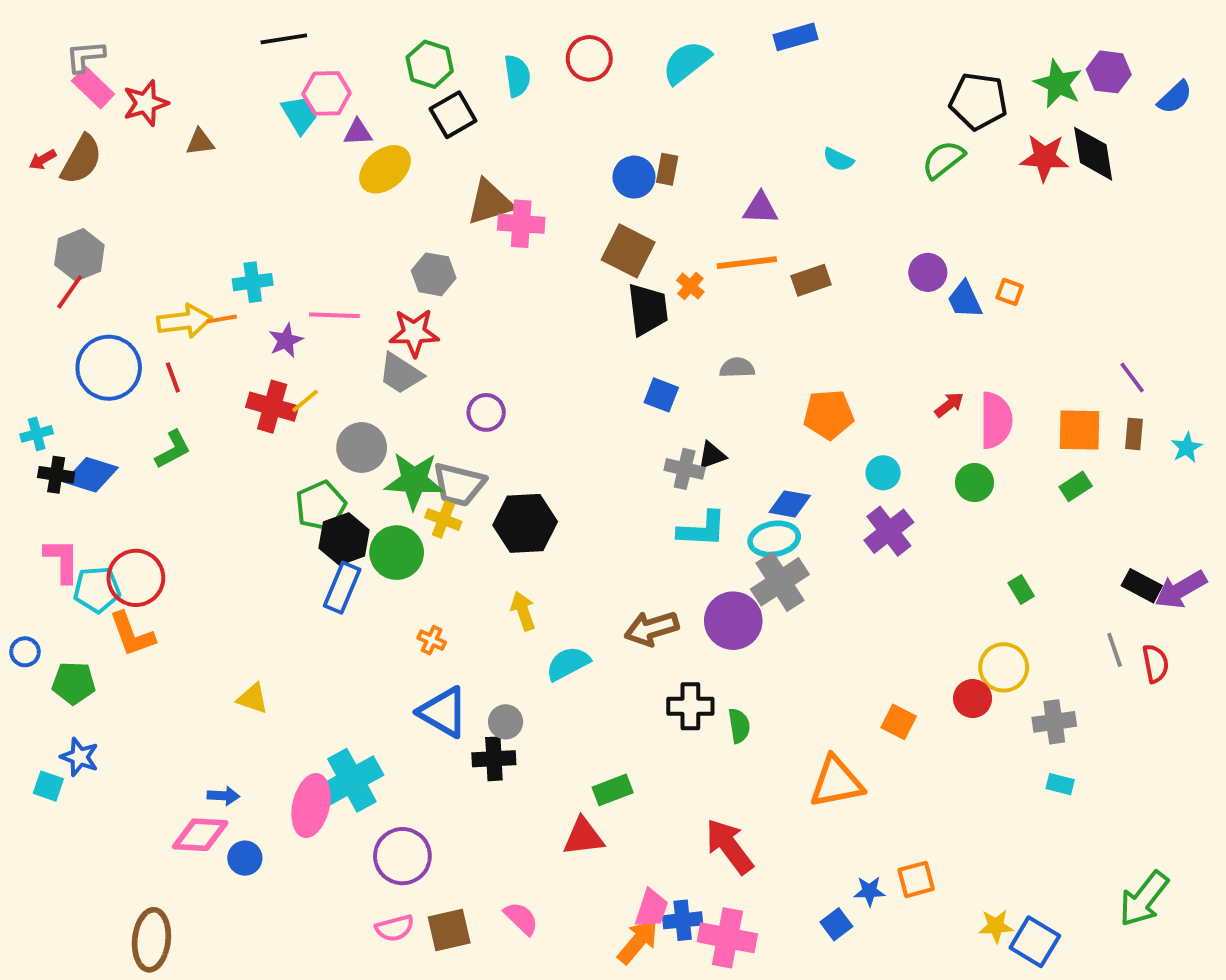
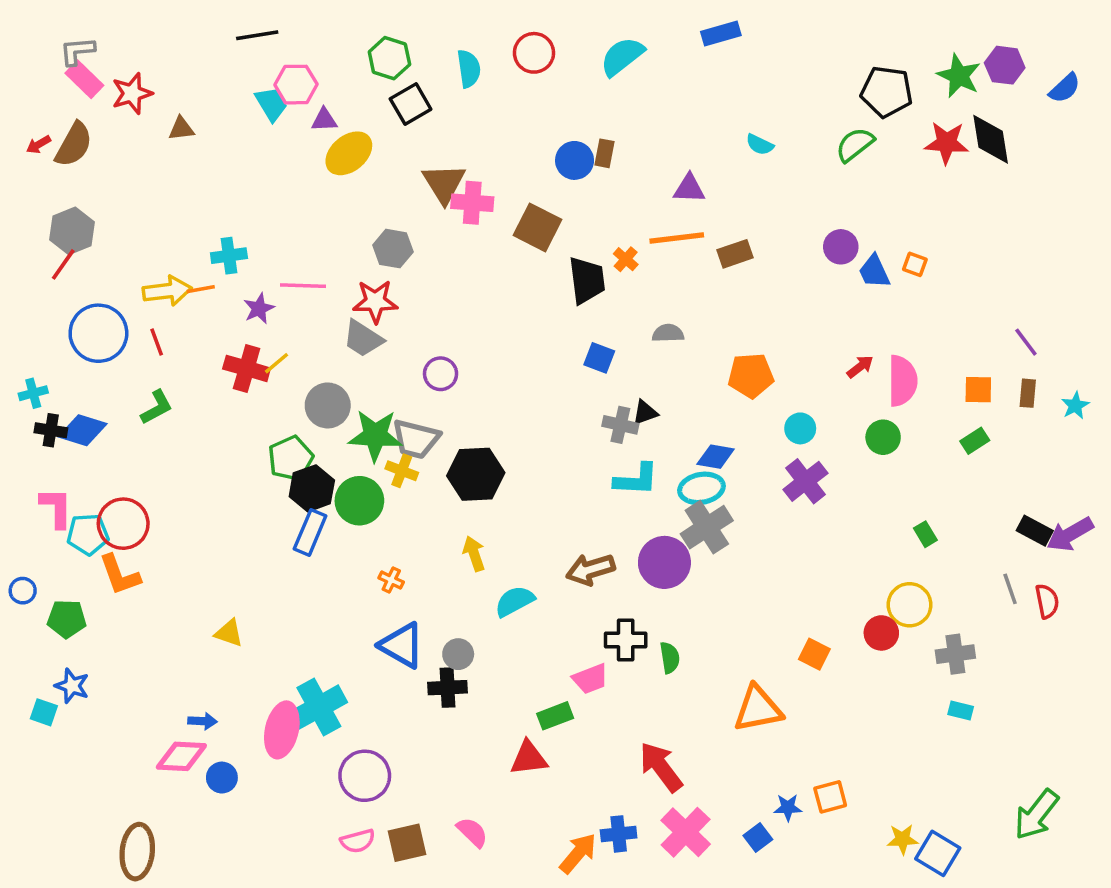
brown triangle: (490, 202) -> (444, 183), turned -45
brown square: (628, 251) -> (537, 227), moved
orange square: (1080, 430) -> (978, 390), size x0.7
pink trapezoid: (652, 909) -> (590, 679), moved, turned 51
pink cross: (727, 938) -> (686, 832), moved, turned 33

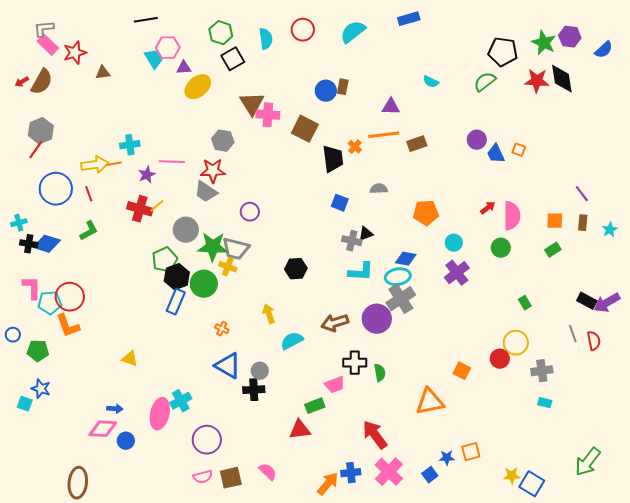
black hexagon: (476, 474) -> (296, 269), moved, size x0.7
cyan cross: (319, 707) -> (181, 401), size x0.7

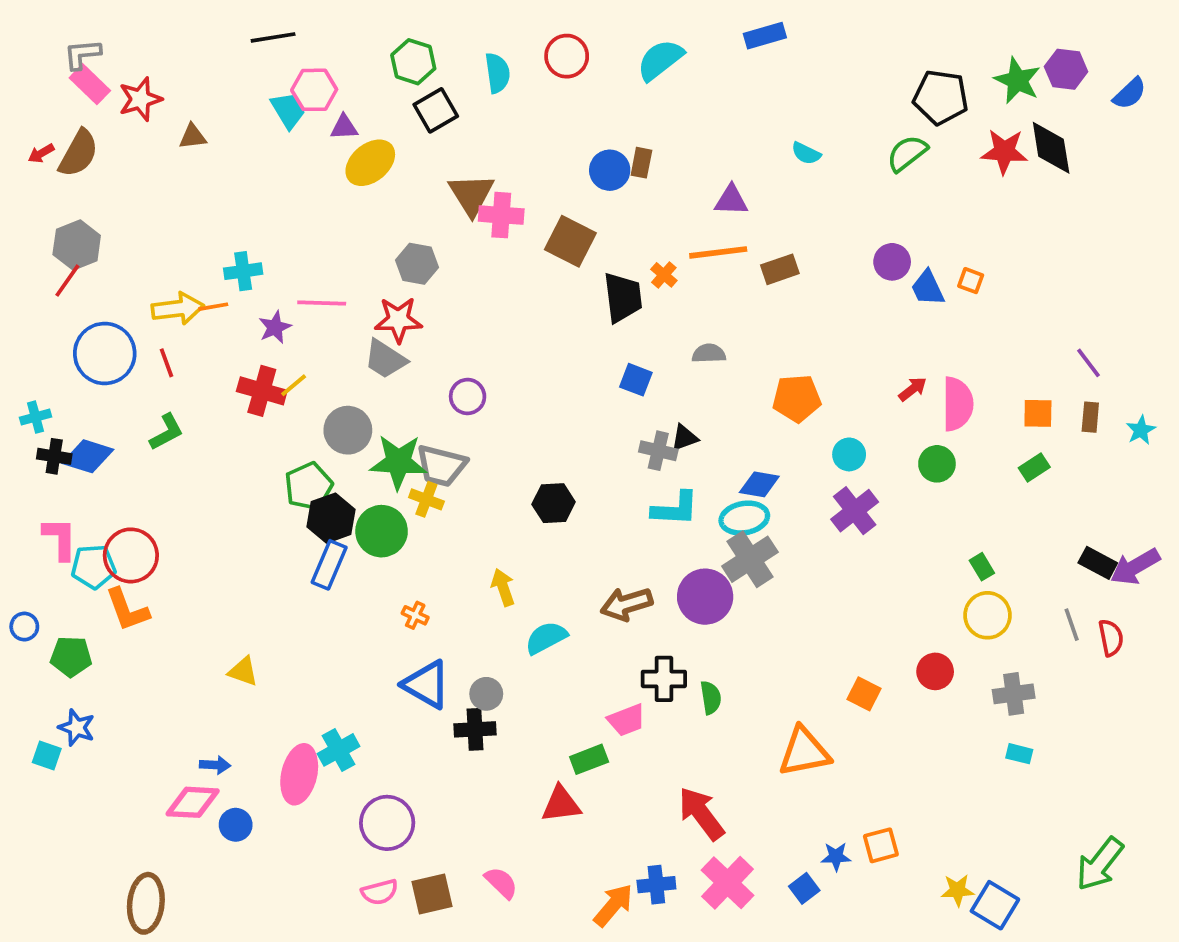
yellow circle: (516, 343) -> (987, 615), moved

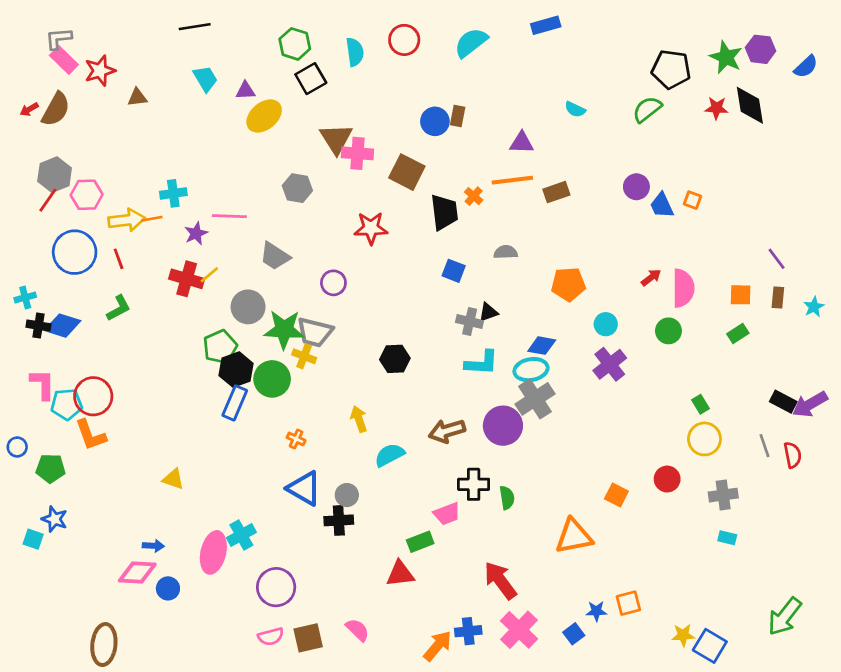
pink hexagon: (314, 90) -> (87, 195), moved
red star: (1004, 151) -> (717, 108), size x0.7
red star: (398, 320) -> (371, 228), moved

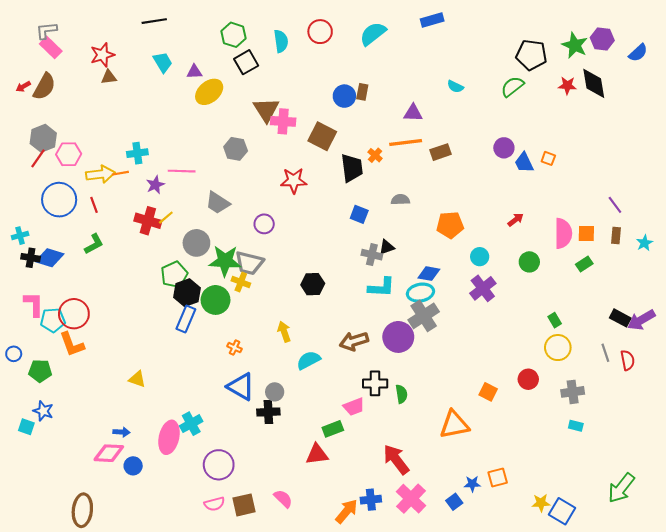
red star: (100, 71) -> (102, 55), moved
pink semicircle: (683, 288) -> (563, 233), moved

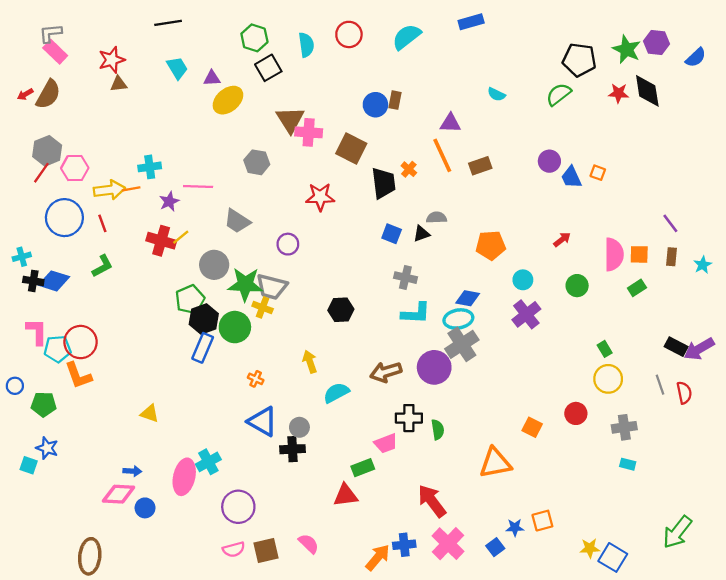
orange line: (406, 143) -> (442, 155), turned 72
black triangle: (387, 247) -> (422, 234), moved

